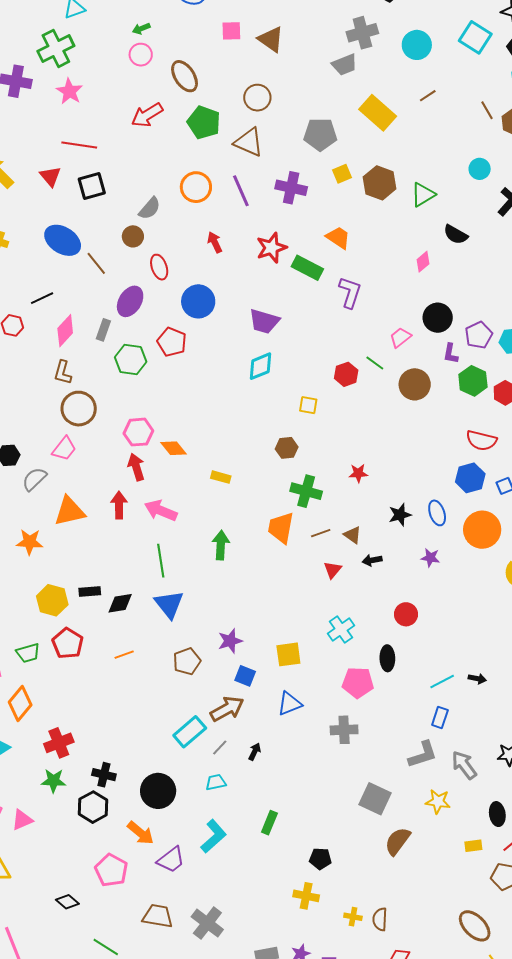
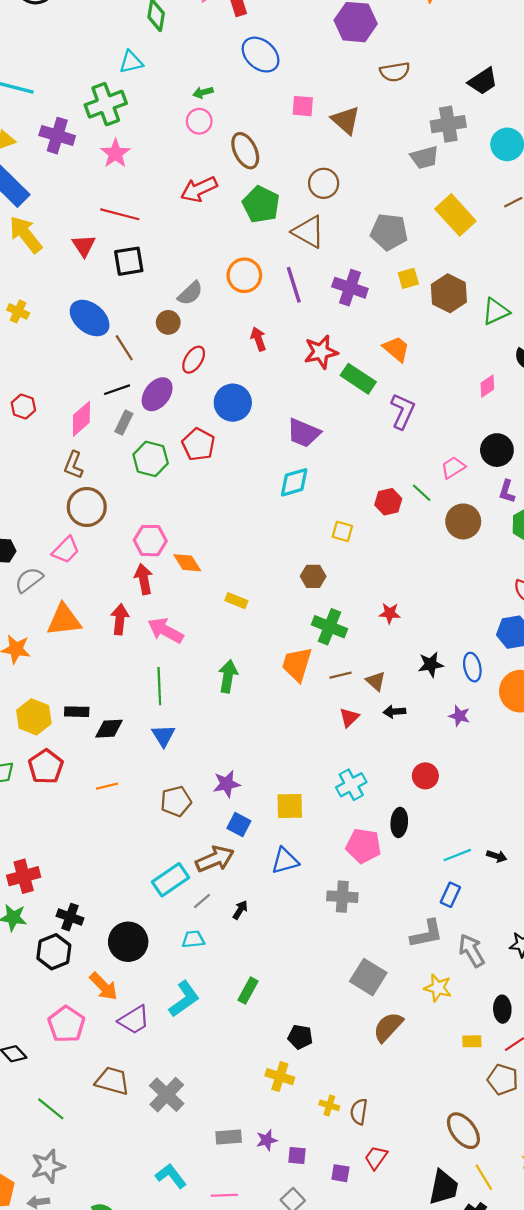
red ellipse: (159, 267) -> (194, 360), turned 45
black line: (42, 298) -> (117, 390), moved
blue triangle: (169, 604) -> (163, 736), size x0.7

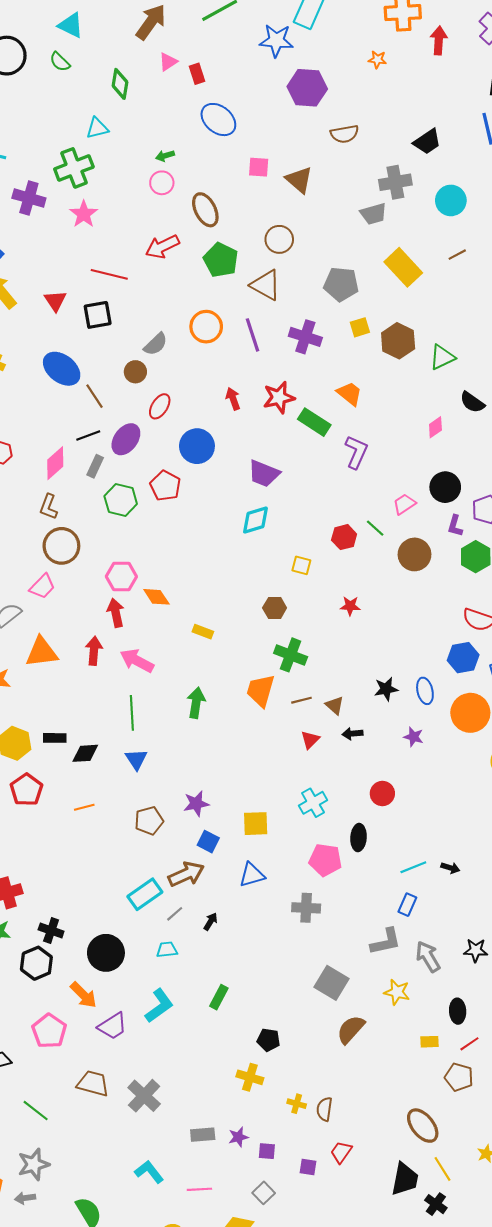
red line: (120, 214) -> (109, 274), moved
red arrow: (258, 339) -> (233, 399), moved
red star: (390, 613) -> (350, 606), moved

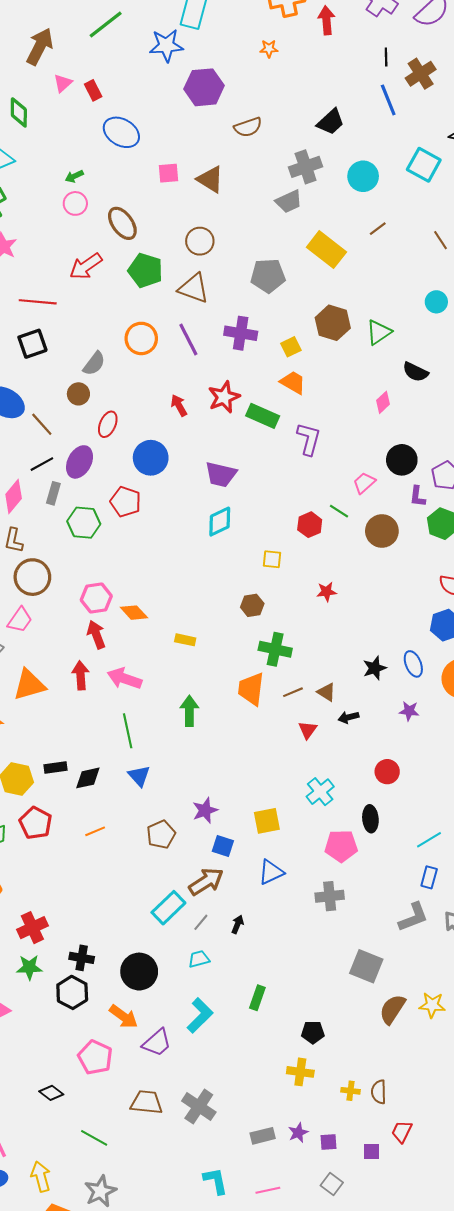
yellow square: (360, 327) -> (291, 347), moved
yellow star: (397, 992) -> (432, 1005), moved
cyan L-shape: (149, 1172) -> (216, 1181), turned 36

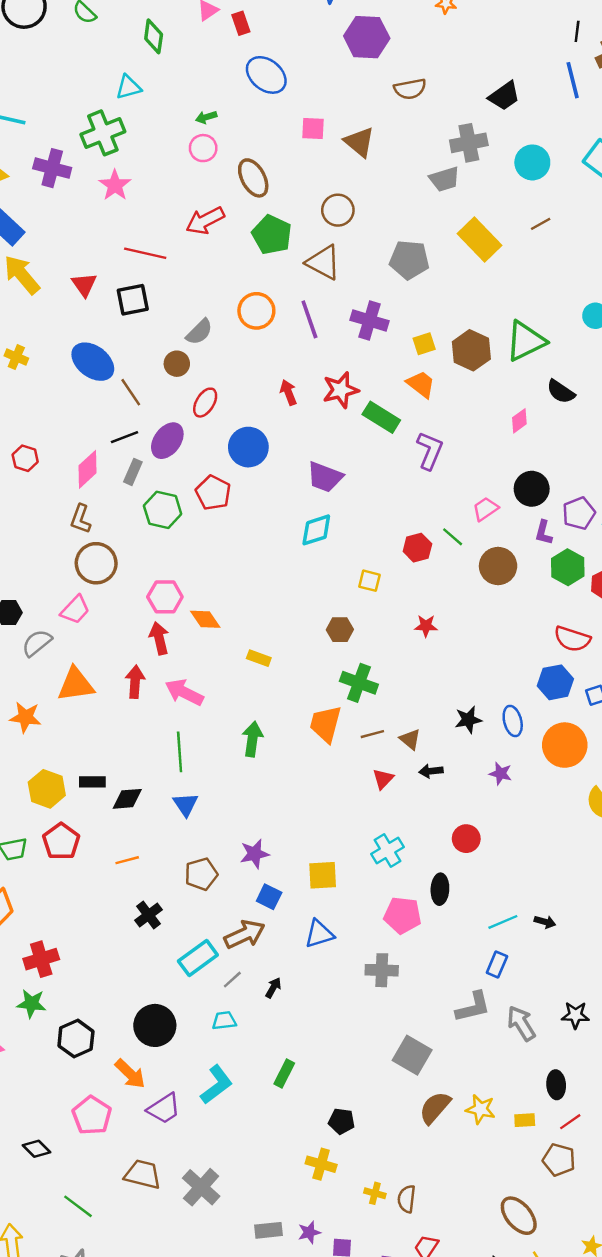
brown hexagon: (333, 323) -> (471, 350), moved
green triangle: (379, 332) -> (526, 341), size x1.4
black cross: (82, 958) -> (149, 915), moved, turned 35

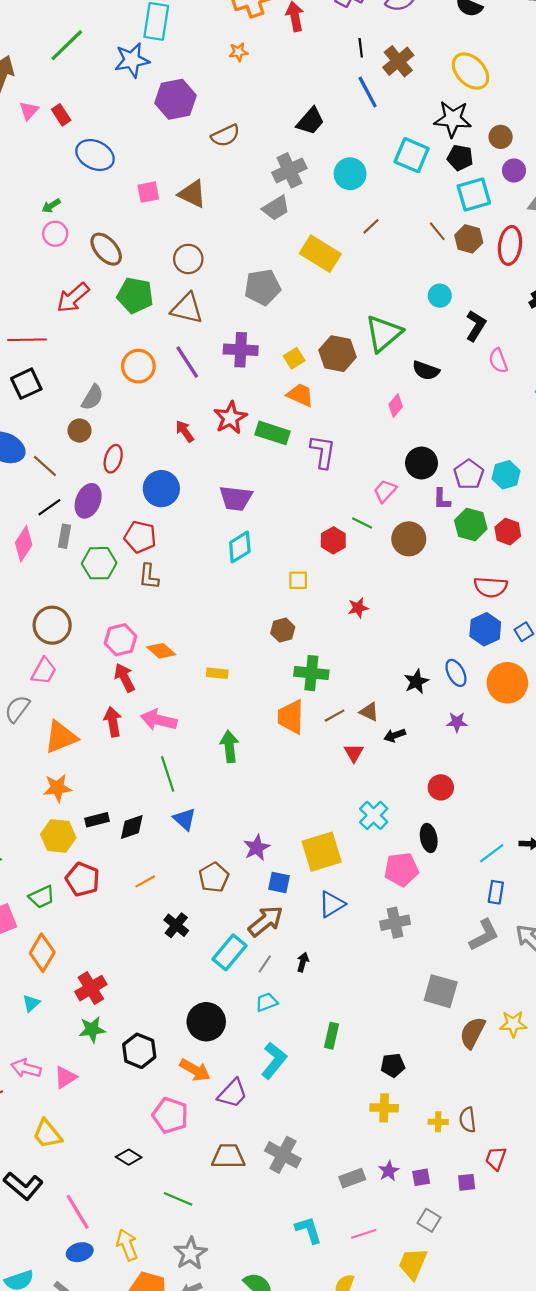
brown L-shape: (81, 519) -> (149, 577), moved
orange star: (25, 717) -> (57, 788), moved
yellow square: (323, 875) -> (322, 852), size x1.4

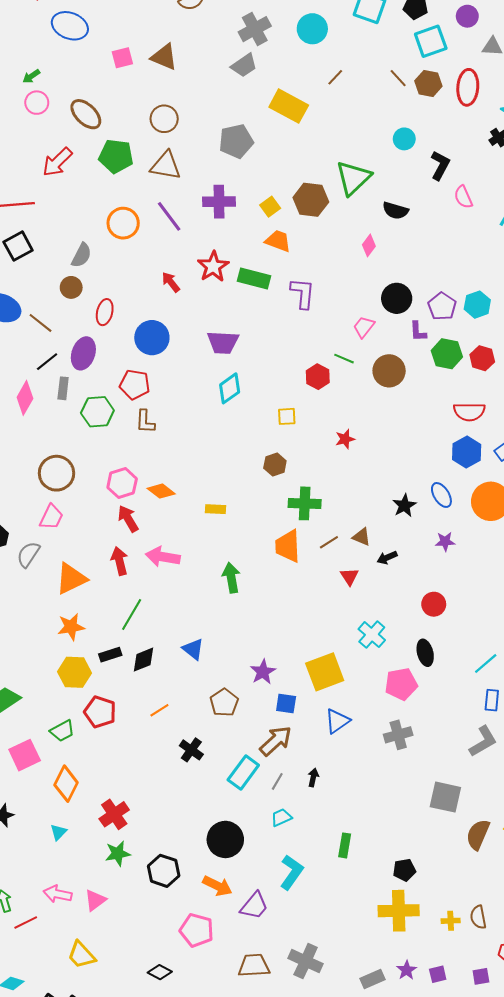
green line: (168, 774) -> (132, 614), moved, turned 52
yellow cross: (384, 1108) -> (399, 911), size x1.5

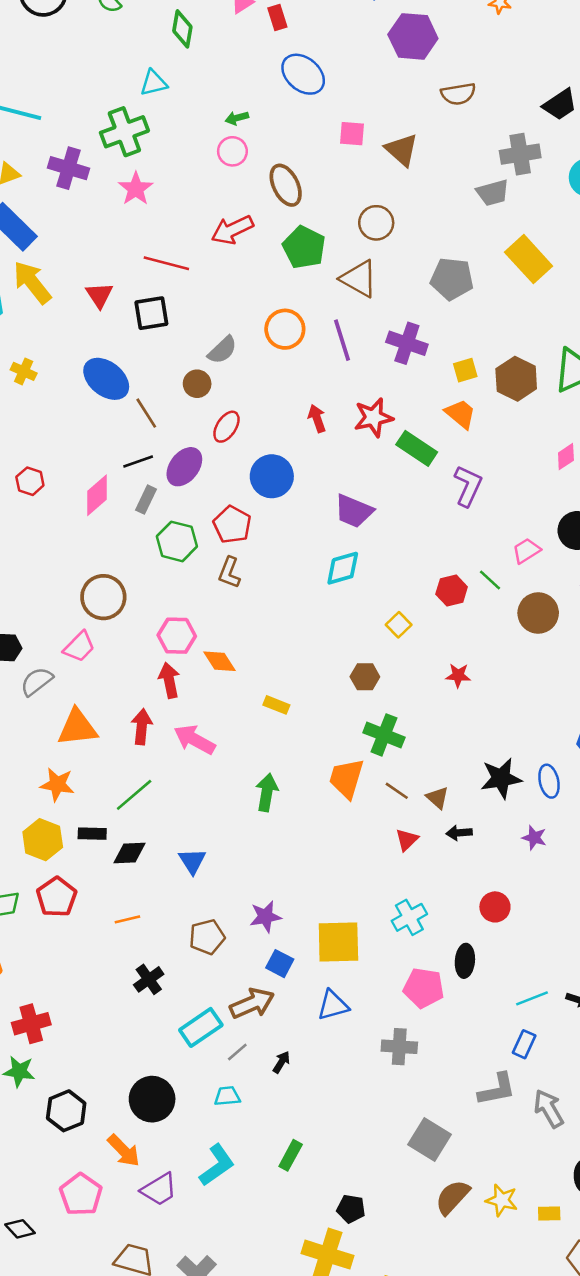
yellow square: (287, 416) -> (399, 625), turned 30
black star: (404, 505) -> (501, 778), size x1.4
brown line: (329, 542) -> (397, 791), turned 48

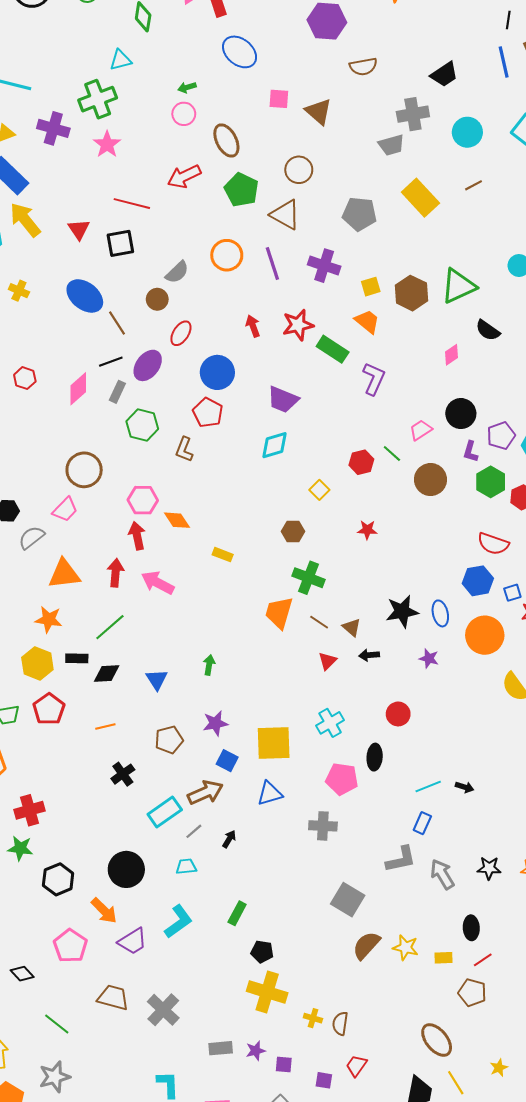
red pentagon: (232, 525) -> (208, 413), moved
green arrow: (267, 792) -> (209, 665), moved, size x0.7
black pentagon: (351, 1209) -> (262, 952), moved

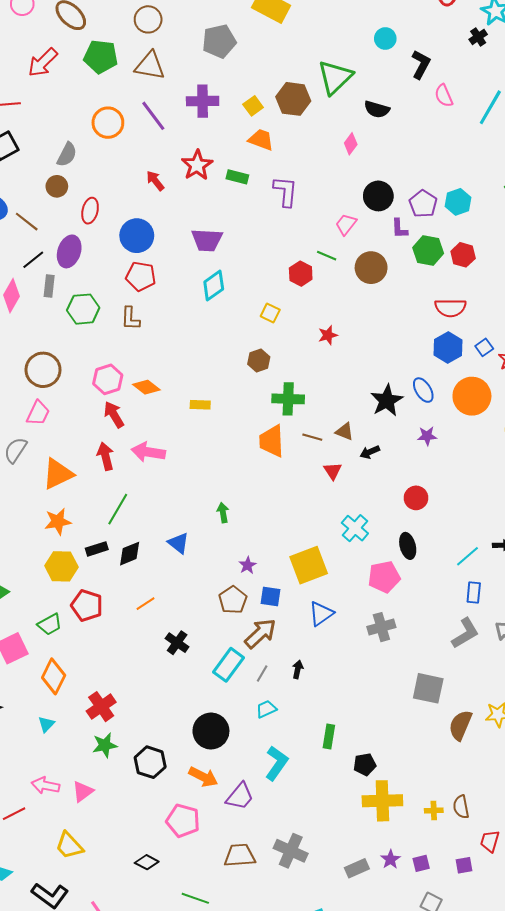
green rectangle: (333, 349) -> (237, 177), size x0.7
purple star: (215, 723) -> (248, 565), size x0.7
brown pentagon: (169, 740) -> (233, 600), moved

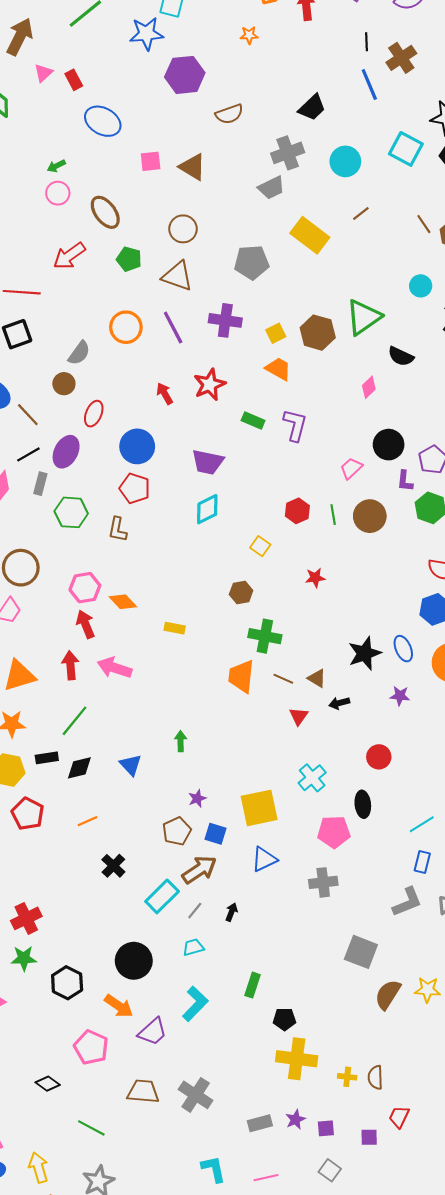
green pentagon: (101, 57) -> (129, 259), size x0.7
green rectangle: (237, 177) -> (253, 421), moved
green line: (327, 256) -> (333, 515), moved, turned 48

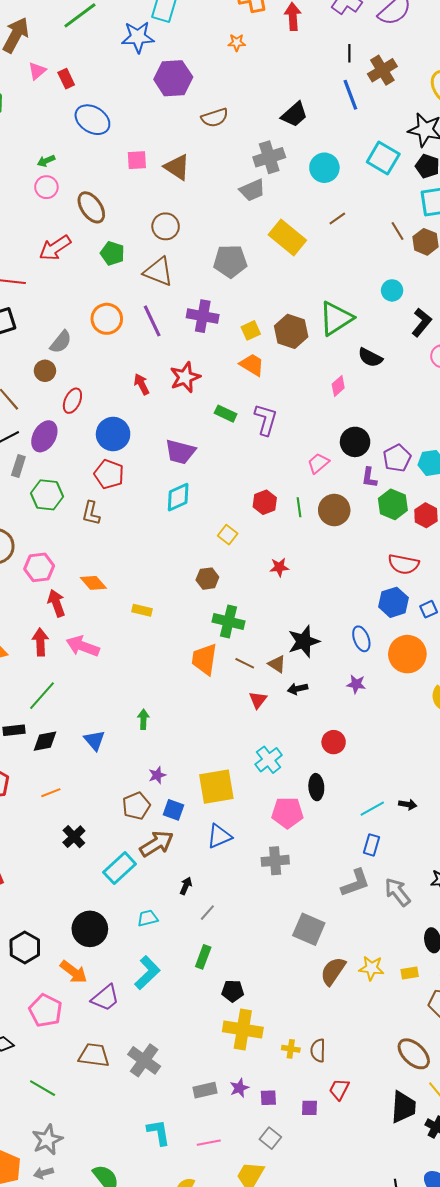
pink hexagon: (85, 588) -> (39, 567), moved
black star: (365, 653) -> (304, 641), moved
gray line: (195, 911) -> (207, 913), moved

